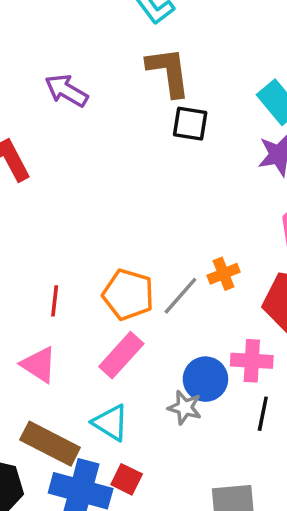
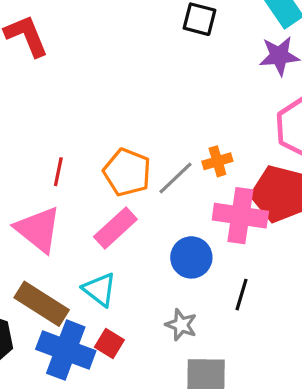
pink cross: (252, 361) -> (240, 216), moved, size x1.4
pink triangle: (39, 365) -> (38, 229), size x1.4
gray star: (185, 408) -> (181, 325), moved

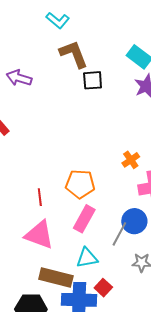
gray line: (175, 178) -> (119, 234), moved
cyan triangle: (100, 290) -> (87, 258), turned -30
red square: (109, 343) -> (103, 288), turned 30

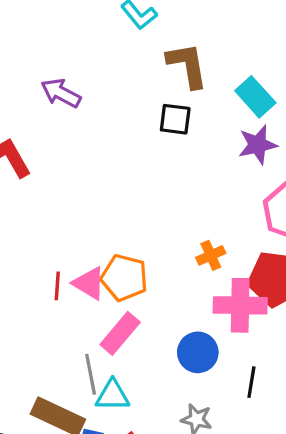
brown L-shape: (74, 54) -> (187, 65), moved
gray line: (119, 234) -> (91, 374), moved, turned -50
pink triangle: (39, 235) -> (89, 283), moved, size x0.7

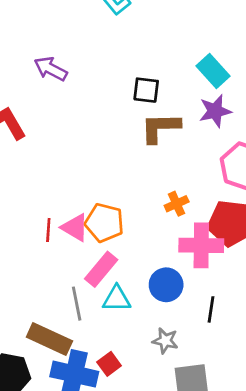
brown L-shape: (187, 65) -> (160, 128), moved, turned -81
cyan triangle: (112, 395) -> (117, 299), moved

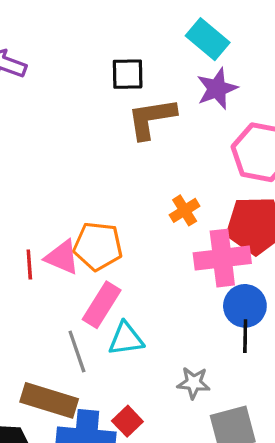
blue circle: (166, 285) -> (245, 306), moved

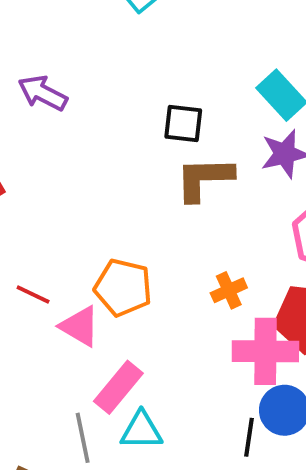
orange pentagon: (98, 246) -> (123, 287), moved
red line: (29, 265) -> (33, 295), moved, turned -68
black line: (245, 336) -> (249, 437), moved

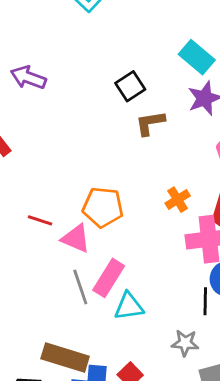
black square: (183, 124) -> (130, 86), turned -32
brown L-shape: (204, 179) -> (150, 123), size x0.7
gray line: (83, 438) -> (80, 287), moved

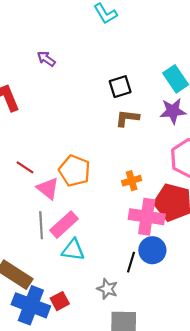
purple arrow: (28, 78) -> (46, 59), size x0.7

